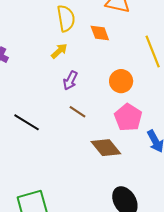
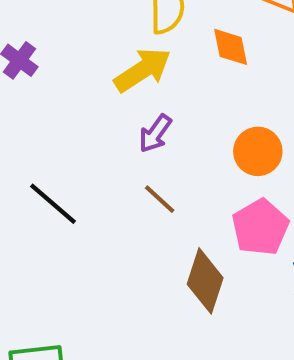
yellow arrow: (59, 51) -> (143, 70), size x1.6
brown diamond: (106, 148) -> (205, 281), turned 48

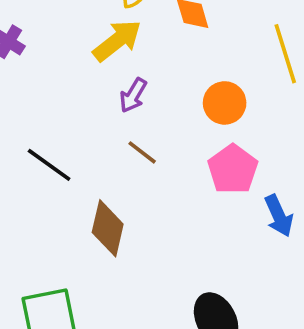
brown diamond: (205, 281) -> (108, 228), moved

